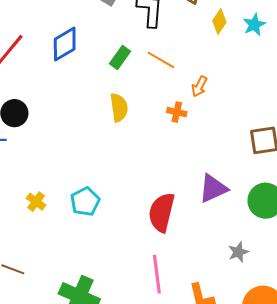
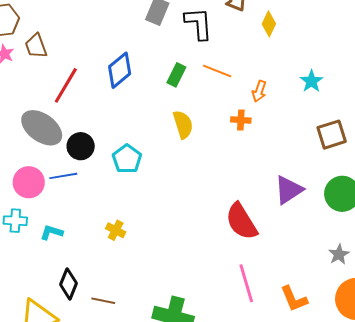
cyan star: (254, 25) -> (311, 81), moved
cyan pentagon: (85, 202) -> (127, 159), moved
red semicircle: (162, 212) -> (241, 221), turned -36
gray star: (238, 252) -> (339, 254), moved

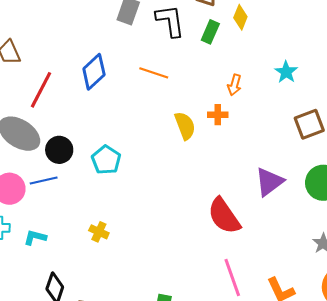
orange line: (217, 71) -> (154, 73), moved
green rectangle: (176, 75) -> (210, 32), moved
yellow semicircle: (183, 124) -> (185, 126), moved

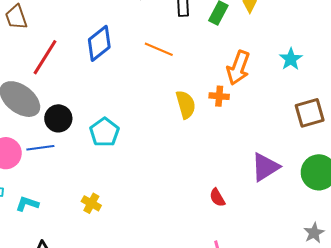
orange arrow: (234, 85) -> (238, 68), size x1.6
red semicircle: (224, 216) -> (217, 198), size x0.5

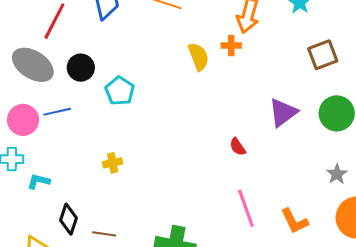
black circle: (58, 118) -> (81, 68), moved
yellow cross: (91, 203) -> (113, 163), turned -36
cyan L-shape: (27, 204) -> (39, 181), moved

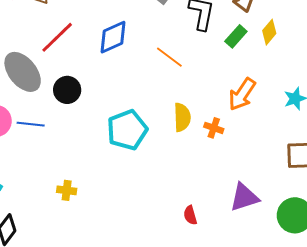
orange cross: (231, 46) -> (214, 128), moved
cyan pentagon: (120, 91) -> (127, 130), moved, size x1.4

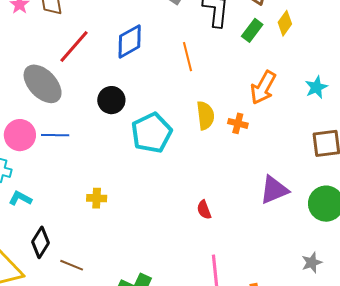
orange line: (169, 57) -> (188, 57), turned 44
black circle: (67, 90) -> (111, 100), moved
red semicircle: (190, 215) -> (204, 210), moved

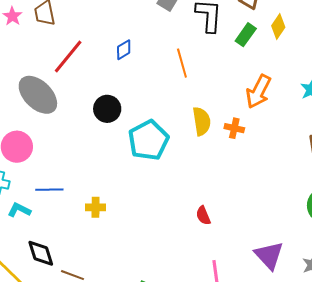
blue diamond: (130, 41) -> (124, 50), size x0.6
blue line: (55, 135) -> (49, 190), moved
purple triangle: (274, 190) -> (269, 255), moved, turned -48
black diamond: (40, 242) -> (41, 253), turned -48

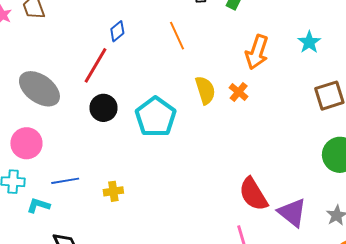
red line: (68, 56) -> (95, 65), moved
black circle: (107, 109) -> (103, 108), moved
orange cross: (234, 128) -> (239, 92), turned 36
red semicircle: (203, 216) -> (253, 194), moved, size x1.8

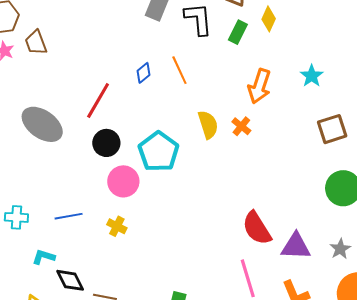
blue diamond: (117, 31) -> (143, 73), moved
pink circle: (26, 143) -> (123, 181), moved
yellow cross: (113, 191) -> (117, 226), turned 36
cyan L-shape: (38, 205) -> (44, 257), moved
purple triangle: (292, 213) -> (296, 246), turned -36

